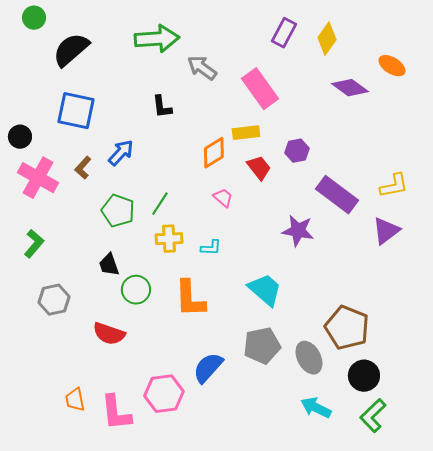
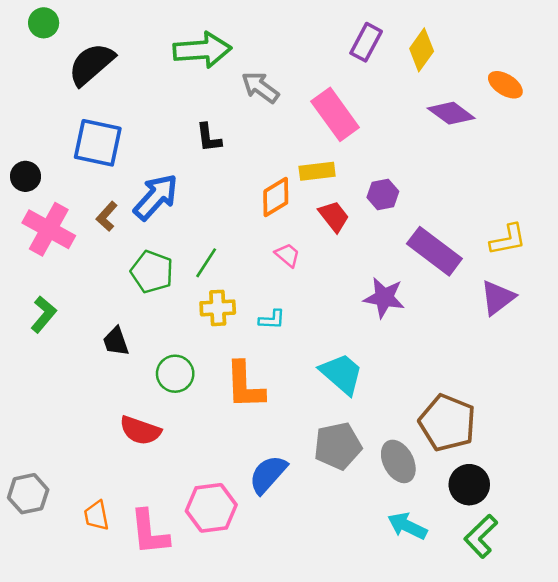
blue arrow: (121, 153) -> (156, 197), size x1.4
black trapezoid: (109, 265) -> (116, 341), moved
gray hexagon: (54, 300) -> (28, 494), moved

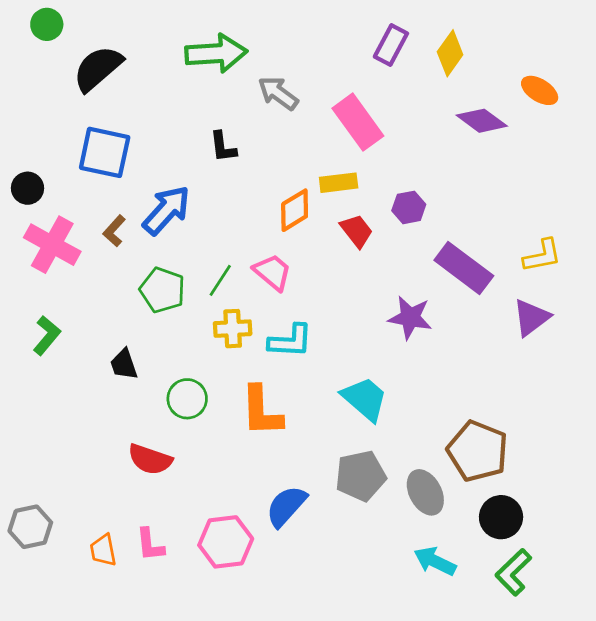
pink trapezoid: (287, 255) -> (273, 272), moved, size x1.4
cyan L-shape: (272, 320) -> (290, 341), size x1.6
pink L-shape: (149, 532) -> (150, 545), moved, size x0.7

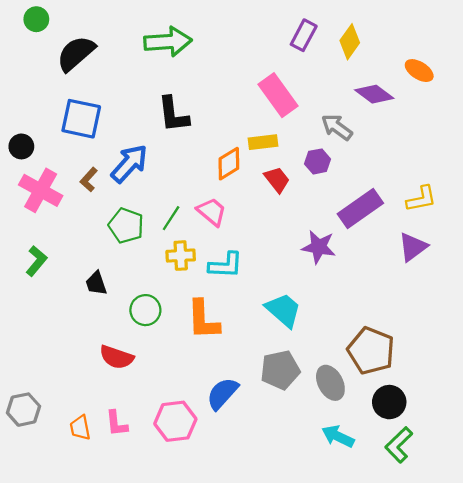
gray arrow: (278, 93) -> (337, 127), moved
black L-shape: (223, 147) -> (173, 114), size x1.5
purple rectangle: (464, 268) -> (360, 208), turned -72

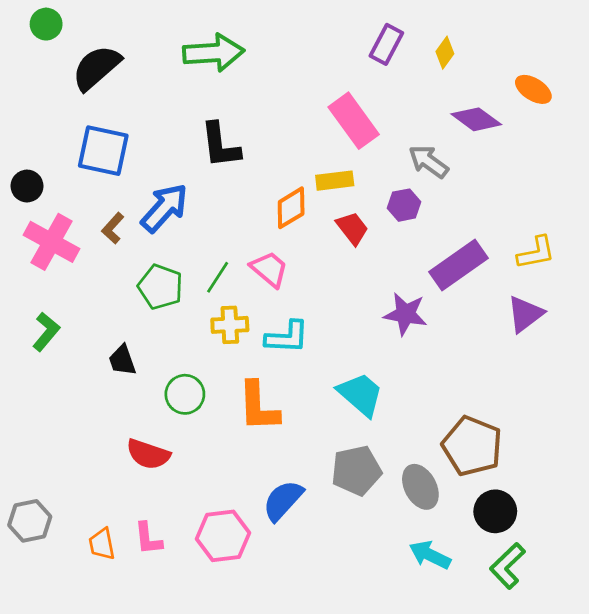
yellow diamond: (350, 42) -> (445, 53), size x0.7

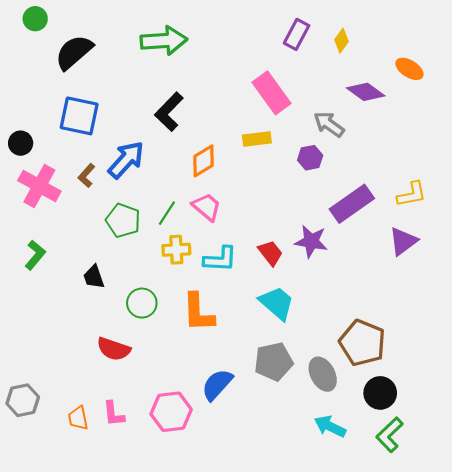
black L-shape: (220, 145) -> (169, 112), turned 51
orange diamond: (291, 208) -> (204, 161), moved
red trapezoid: (352, 228) -> (270, 253), moved

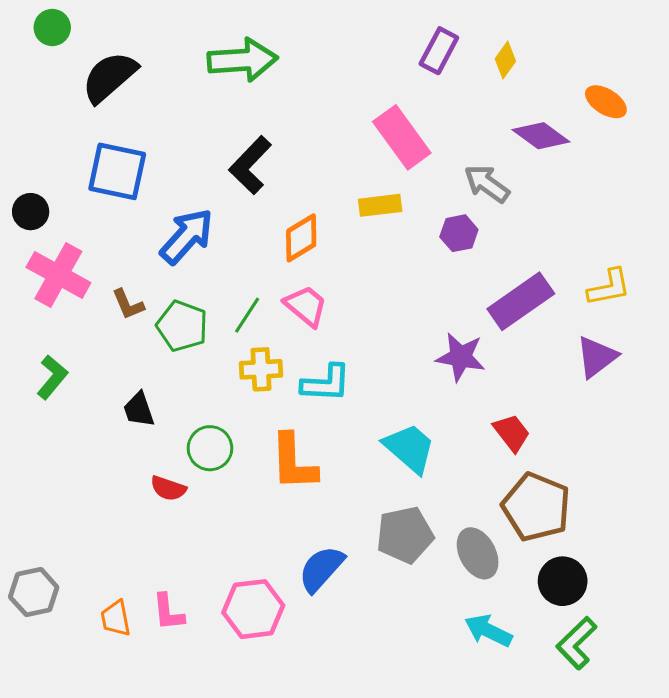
brown L-shape: (86, 176) -> (128, 304), moved, turned -65
red trapezoid: (270, 253) -> (512, 433), moved
red semicircle: (114, 349) -> (168, 488), moved, size x0.7

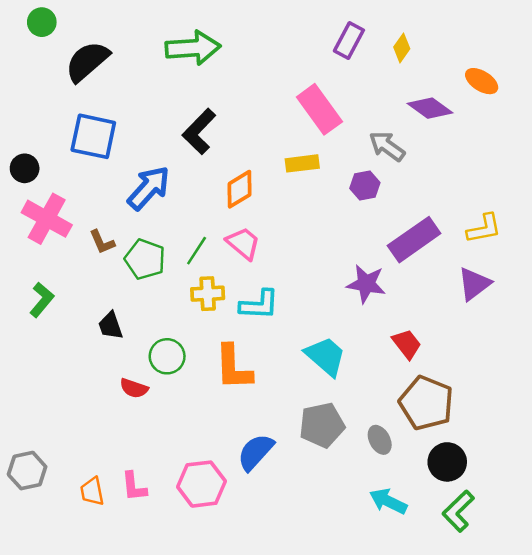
gray ellipse: (478, 553) -> (380, 440), size x0.7

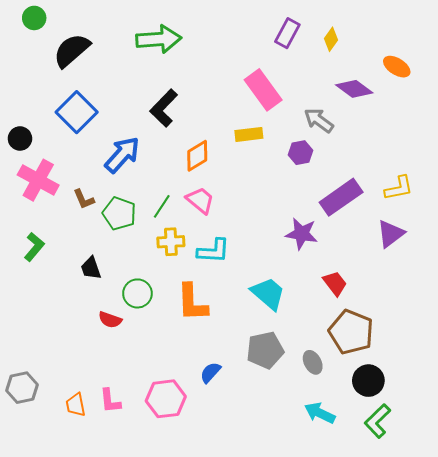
blue square: (93, 136) -> (77, 112), turned 33
blue semicircle: (256, 452) -> (210, 372), size x0.7

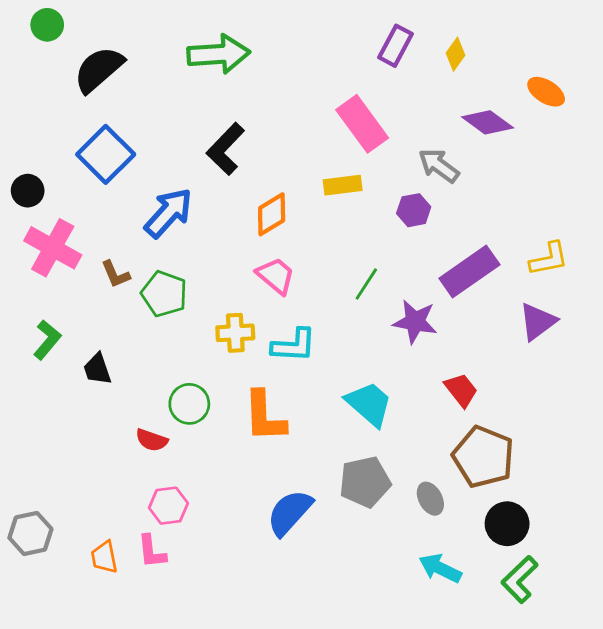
green line: (162, 206) -> (366, 284), moved
black trapezoid: (91, 268) -> (97, 369), moved
blue semicircle: (210, 372) -> (290, 513), size x1.6
pink hexagon: (166, 399) -> (168, 506), moved, size x0.7

